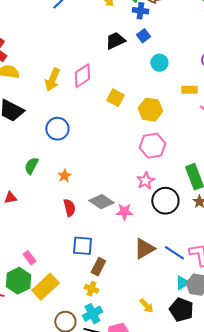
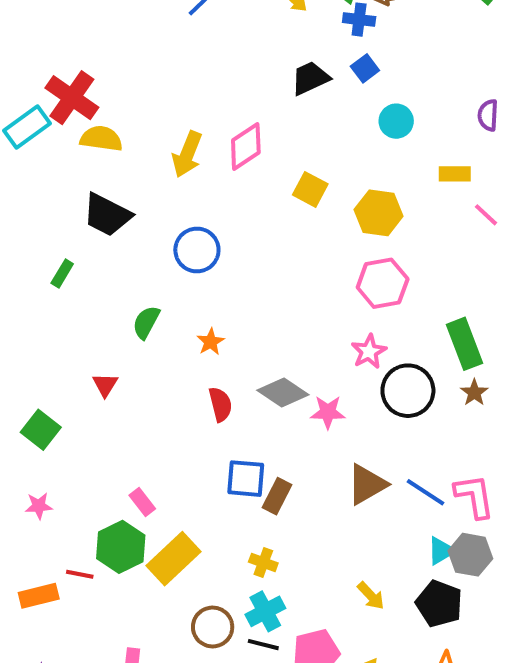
red triangle: (10, 198) -> (105, 385), turned -48
brown rectangle: (98, 267) -> (277, 496), moved

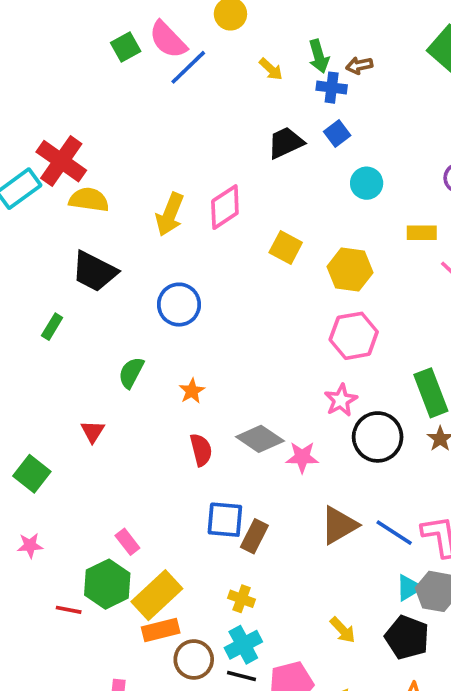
orange rectangle: (39, 596) -> (161, 630), moved

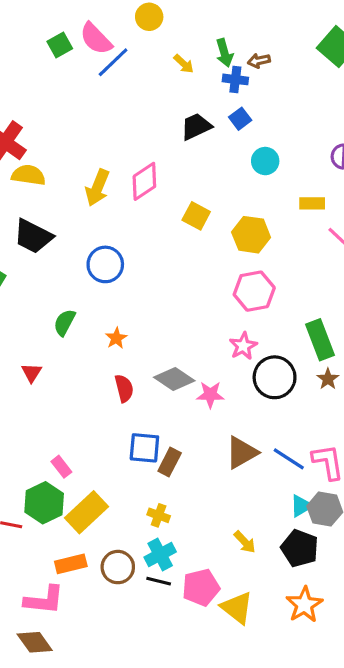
orange rectangle: (161, 630) -> (71, 564), moved

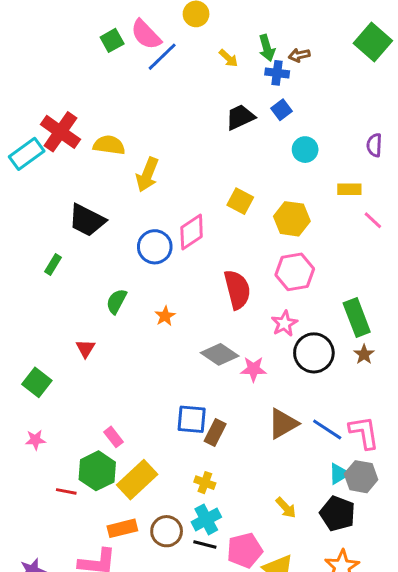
yellow semicircle: (28, 175) -> (109, 145), moved
pink diamond: (144, 181) -> (192, 232), moved
red semicircle: (124, 388) -> (237, 290), moved, size x1.5

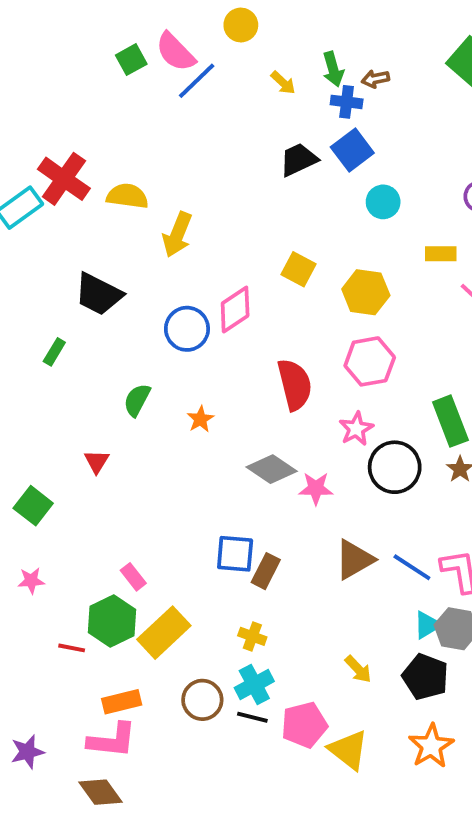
blue square: (281, 110) -> (352, 150), size x1.5
orange rectangle: (122, 528) -> (122, 702), moved

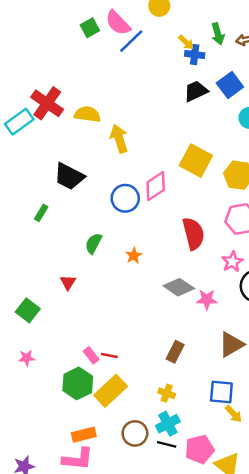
blue cross: (347, 102) -> (195, 55), moved
yellow arrow: (177, 235) -> (119, 139), turned 140
yellow square: (299, 269) -> (196, 161), size x1.5
blue square: (235, 554) -> (221, 392), moved
red line: (72, 648) -> (109, 355), moved

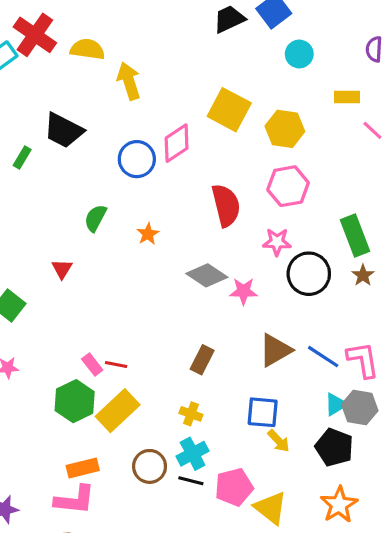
green rectangle: (41, 213) -> (22, 158), moved
pink star: (232, 262) -> (277, 242), turned 30

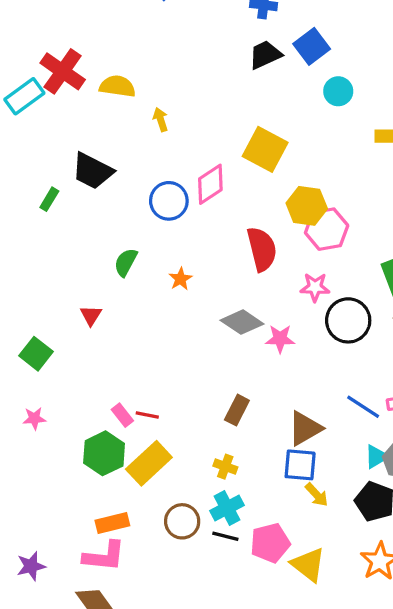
yellow arrow: (129, 81) -> (161, 120), size x0.6
yellow hexagon: (285, 129) -> (307, 206), moved
brown triangle: (275, 350) -> (305, 428), moved

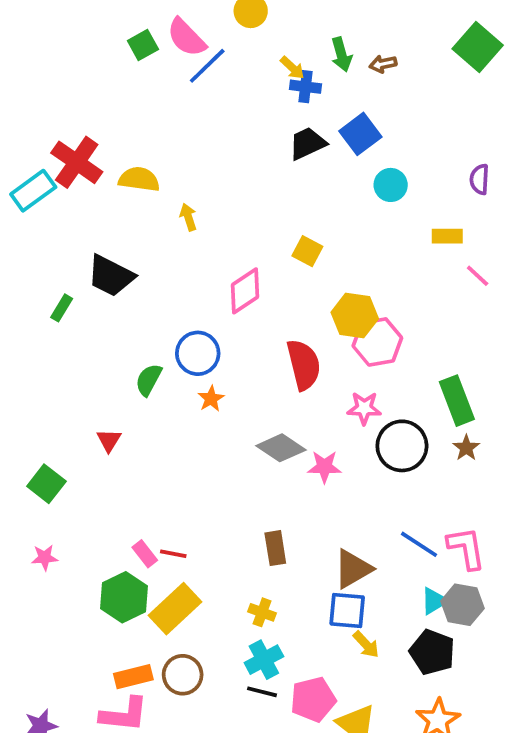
yellow square: (265, 149) -> (307, 251), size x0.6
blue circle: (169, 201) -> (198, 353), moved
brown rectangle: (237, 410) -> (275, 548), turned -36
brown circle: (182, 521) -> (183, 675), moved

